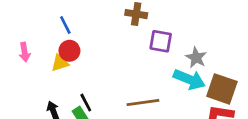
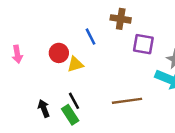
blue line: (65, 25) -> (90, 37), moved
yellow triangle: (60, 63) -> (75, 64), moved

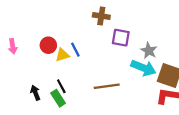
blue line: (90, 37) -> (75, 50), moved

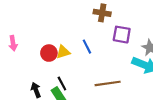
red circle: (48, 45) -> (49, 53), moved
blue line: (75, 50) -> (87, 47), moved

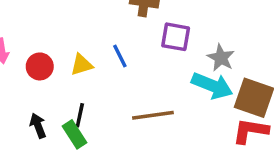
red circle: (49, 53) -> (40, 66), moved
black line: (62, 83) -> (80, 115), turned 40

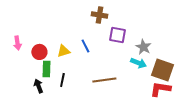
cyan arrow: (212, 86) -> (138, 63), size x0.7
green rectangle: (75, 134) -> (46, 69), moved, turned 35

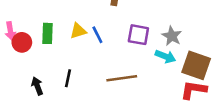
purple square: (117, 35) -> (138, 35), moved
yellow triangle: (63, 51) -> (78, 31), moved
red circle: (39, 52) -> (22, 42), moved
green rectangle: (46, 69) -> (47, 33), moved

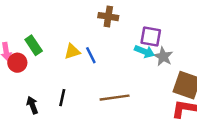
green rectangle: (47, 33) -> (34, 45), moved, turned -36
purple square: (138, 35) -> (151, 37), moved
cyan arrow: (165, 56) -> (144, 51), moved

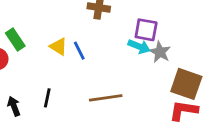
yellow triangle: (72, 51) -> (58, 46), turned 49

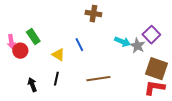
purple square: (146, 30) -> (151, 35), moved, turned 36
yellow triangle: (58, 46) -> (58, 55), moved

